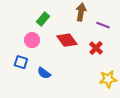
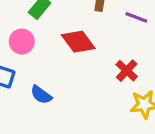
red cross: (96, 48) -> (127, 71), moved

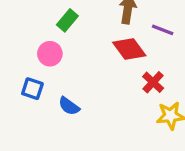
red diamond: (78, 42) -> (129, 49), moved

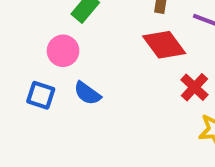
blue semicircle: (69, 106) -> (87, 93), moved

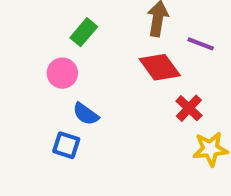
blue square: (41, 95) -> (66, 145), moved

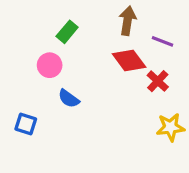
red cross: (189, 108) -> (158, 81), moved
blue square: (66, 145) -> (26, 124), moved

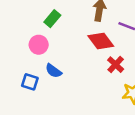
red cross: (158, 81) -> (116, 65), moved
blue square: (26, 124) -> (30, 82), moved

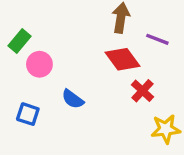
green rectangle: (52, 19) -> (20, 41), moved
blue semicircle: (54, 71) -> (73, 99), moved

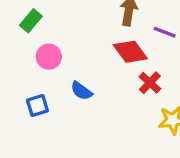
green rectangle: (20, 41) -> (31, 21), moved
blue square: (28, 114) -> (37, 106), turned -35

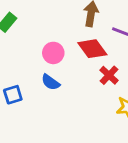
pink circle: (49, 57) -> (53, 53), moved

